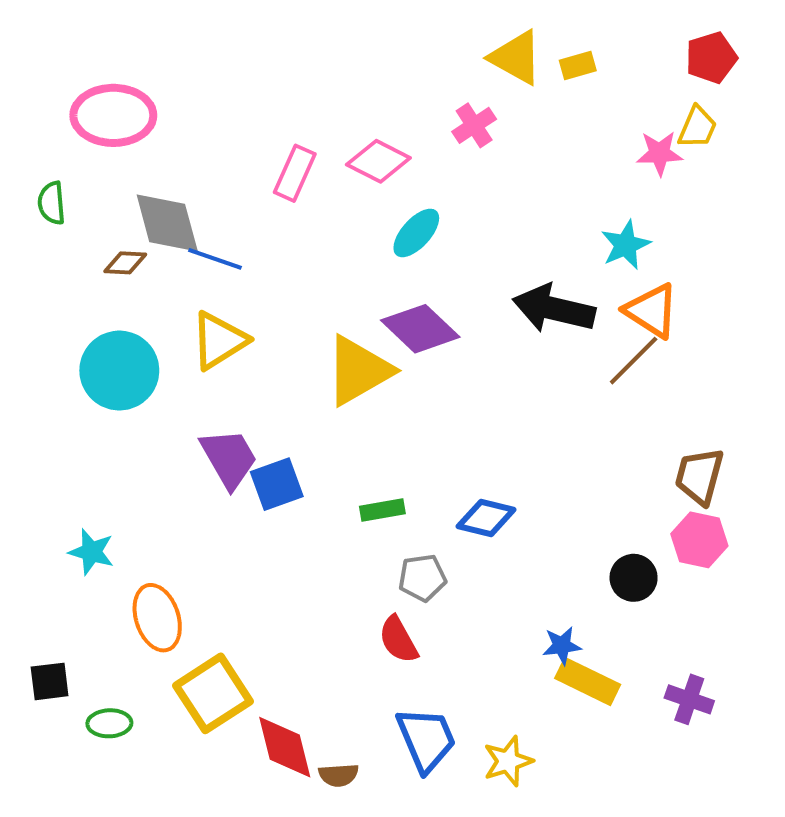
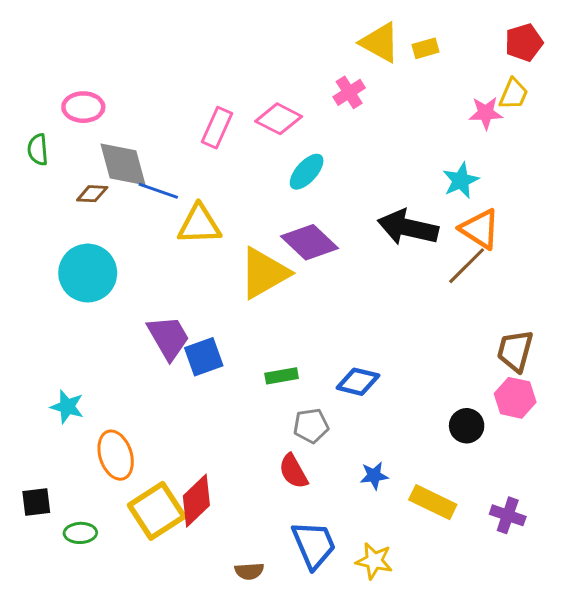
pink ellipse: (113, 115) -> (83, 107), moved, size x0.7
yellow triangle: (219, 341) -> (199, 225), moved, turned 30
blue star: (562, 646) -> (374, 476), moved
red diamond: (285, 747) -> (196, 501), moved, turned 60
yellow star: (508, 761) -> (374, 561), turned 30

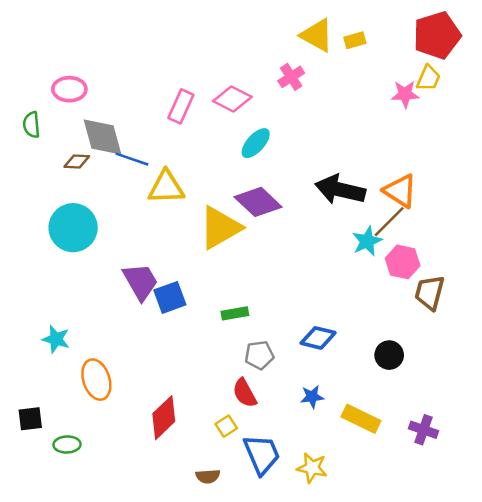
red pentagon: (524, 42) -> (437, 35), size x1.5
cyan star: (461, 180) -> (367, 241), moved
blue diamond: (358, 382) -> (318, 338), moved
pink hexagon: (515, 398) -> (403, 262), moved
yellow square: (157, 511) -> (226, 426), moved, size x0.5

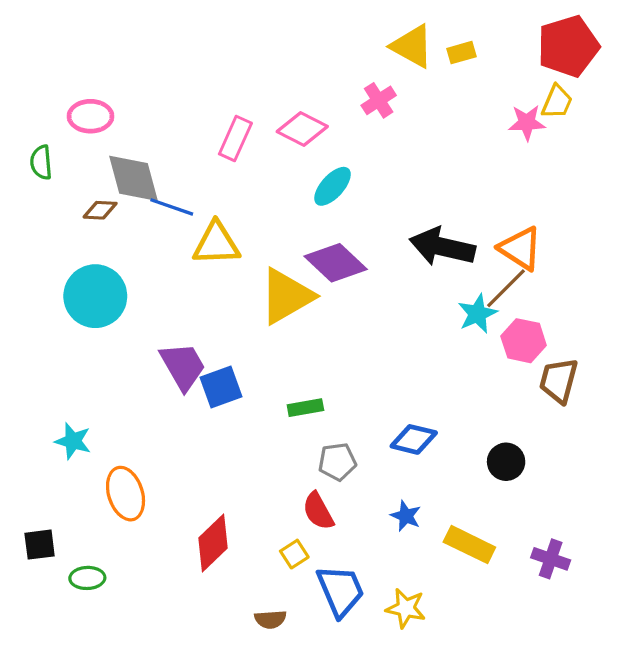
blue star: (312, 397) -> (406, 516), turned 30

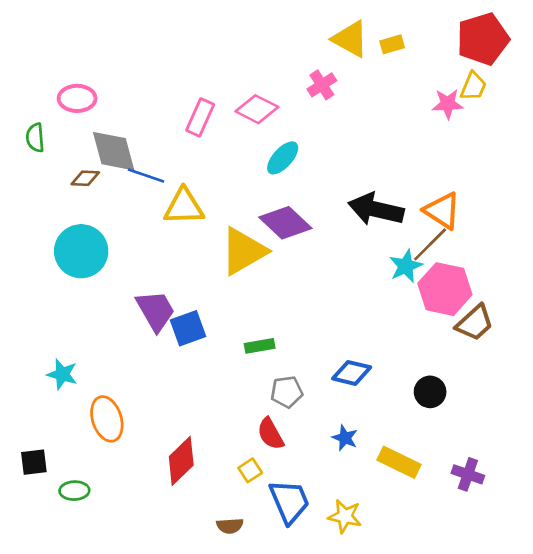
pink hexagon: (524, 341) -> (445, 289), size x1.4
brown trapezoid: (559, 381) -> (475, 323), turned -147

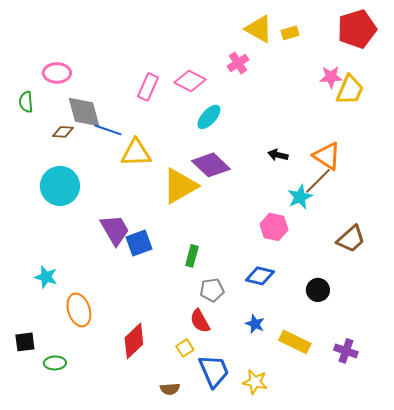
yellow trapezoid: (473, 86) -> (350, 90), moved, size x1.4
black arrow: (376, 209) -> (278, 155), size x0.5
pink hexagon: (445, 289) -> (274, 227), moved, size x0.7
green rectangle: (260, 346) -> (192, 256), turned -65

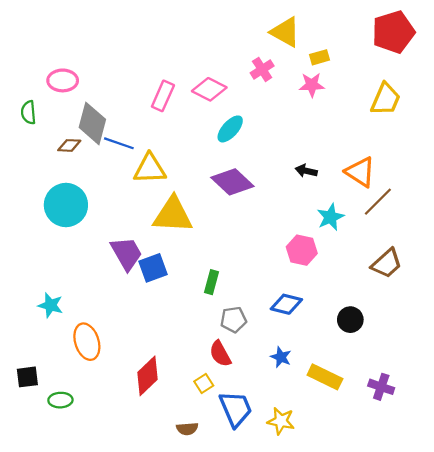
yellow rectangle: (290, 33) -> (319, 57), moved
pink star: (331, 77) -> (312, 85), moved
gray diamond: (84, 112) -> (92, 123), turned 30
brown line: (318, 181) -> (378, 202), moved
yellow triangle: (180, 186) -> (173, 215), moved, turned 33

